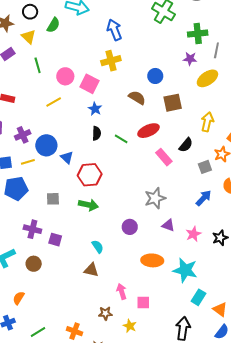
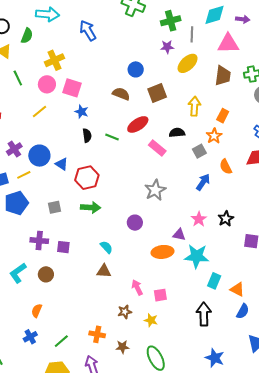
yellow cross: (111, 61) -> (54, 60), moved
black semicircle: (186, 145) -> (177, 133), turned -126
purple triangle: (168, 225) -> (179, 235), moved

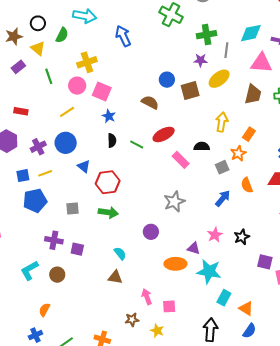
brown square: (157, 93) -> (190, 90), moved
blue circle: (39, 156) -> (66, 143), moved

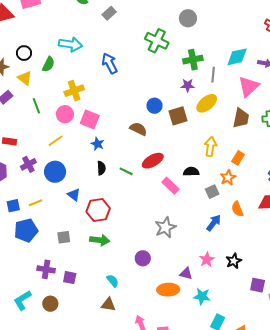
pink triangle: (261, 63) -> (249, 86), turned -45
purple cross: (38, 147) -> (28, 164), moved
cyan star: (209, 271) -> (202, 296), size x0.7

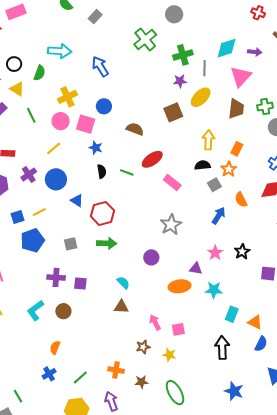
green cross: (157, 41) -> (145, 40), turned 30
blue circle: (154, 106) -> (104, 106), moved
black semicircle: (191, 172) -> (202, 165), moved

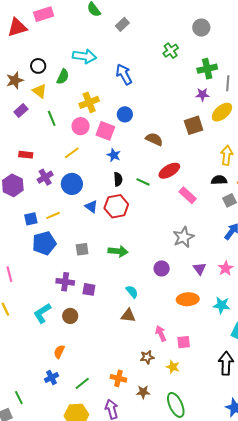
green cross: (145, 40) -> (171, 51), size x0.7
red hexagon: (102, 213) -> (116, 206), moved
purple triangle: (196, 269) -> (200, 269), moved, turned 40

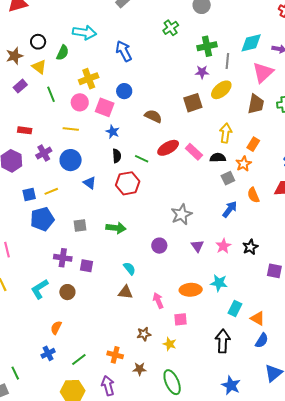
yellow line: (72, 153) -> (71, 129), turned 42
pink rectangle: (188, 195) -> (194, 152), moved
red hexagon: (116, 206) -> (128, 183), moved
orange ellipse: (188, 299) -> (191, 290), moved
pink arrow: (161, 333) -> (158, 301), moved

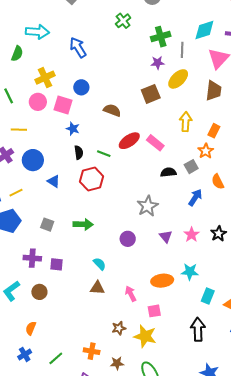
yellow line: (71, 129) -> (19, 130), moved
black semicircle: (218, 158) -> (168, 172), moved
gray square: (80, 225) -> (47, 225), turned 32
yellow star: (170, 344) -> (145, 336), size x1.6

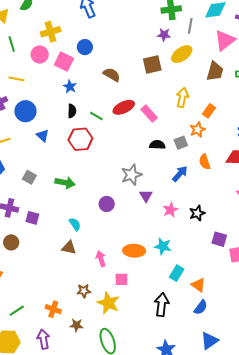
purple triangle: (166, 236) -> (146, 196), moved

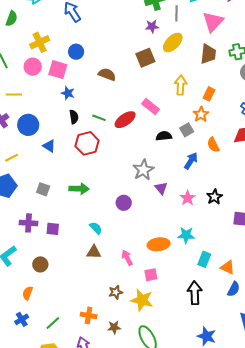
red ellipse: (124, 107) -> (125, 120), moved
brown circle: (11, 242) -> (40, 264), moved

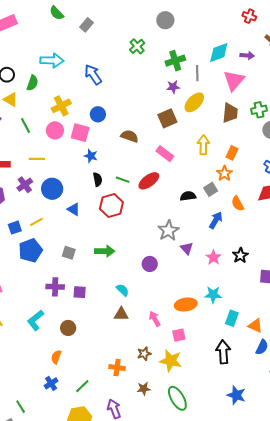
pink rectangle: (151, 107) -> (165, 154), moved
orange cross: (89, 315) -> (117, 368), moved

